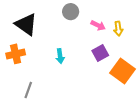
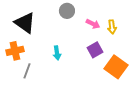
gray line: (28, 90) -> (27, 71), moved

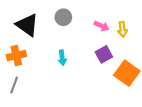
gray circle: (67, 11) -> (63, 17), moved
gray line: (27, 71) -> (14, 85), moved

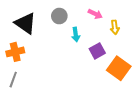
pink arrow: (102, 26) -> (95, 14), moved
cyan arrow: (62, 58) -> (76, 34), moved

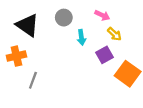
yellow arrow: (115, 27) -> (114, 34), moved, turned -40
gray line: (13, 80) -> (33, 80), moved

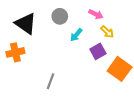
cyan arrow: (81, 37) -> (76, 35), turned 48
gray line: (33, 80) -> (50, 81), moved

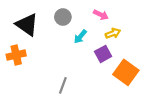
yellow arrow: (107, 32) -> (113, 33), turned -64
gray line: (50, 81) -> (63, 85), moved

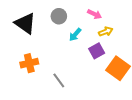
orange cross: (16, 55) -> (29, 63), moved
gray line: (63, 85) -> (59, 80), turned -56

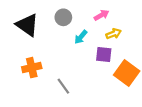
pink arrow: (95, 14) -> (102, 15), turned -56
purple square: (97, 51) -> (104, 54), turned 35

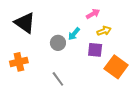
gray circle: (63, 17) -> (58, 43), moved
orange cross: (32, 68) -> (19, 62), moved

